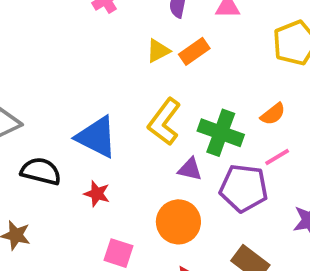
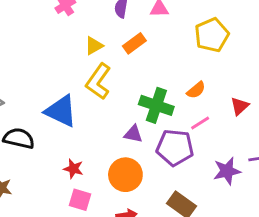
yellow triangle: (158, 51) -> (94, 46), moved
yellow L-shape: (164, 122) -> (98, 81), moved
red star: (97, 194) -> (73, 169), moved

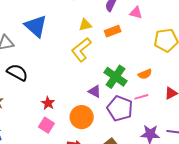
blue triangle: (61, 111) -> (36, 26), moved

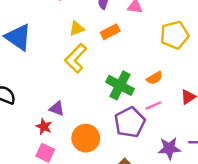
purple triangle: (95, 91) -> (57, 109), moved
purple pentagon: (120, 108) -> (130, 122), turned 30

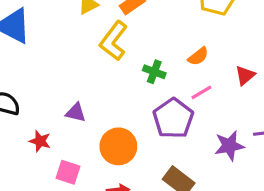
yellow L-shape: (76, 58) -> (114, 41), moved
green cross: (120, 85) -> (154, 72), size x0.6
red star: (44, 127) -> (40, 141), moved

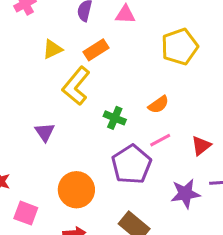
red triangle: (245, 75) -> (201, 146), moved
purple triangle: (76, 113) -> (45, 132), moved, turned 40

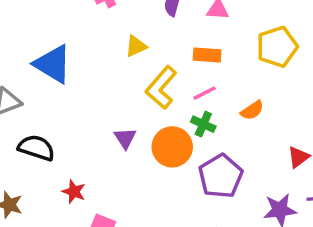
orange rectangle: (96, 50) -> (207, 55), moved, turned 35
pink line: (160, 140) -> (205, 93), moved
orange circle: (76, 190) -> (172, 147), moved

